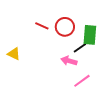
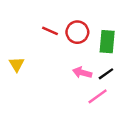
black line: (80, 48) -> (106, 74), moved
yellow triangle: (14, 54) -> (17, 64), turned 32

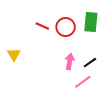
green rectangle: (107, 42) -> (91, 22), moved
pink arrow: (82, 73) -> (70, 61), turned 84

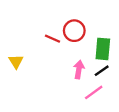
green rectangle: (91, 22) -> (103, 49), moved
red line: (42, 26) -> (53, 39), moved

